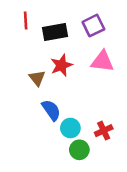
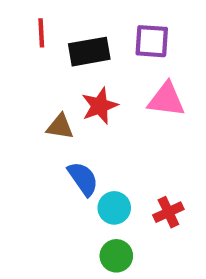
purple square: (93, 26) -> (152, 41), turned 30
brown triangle: (37, 78) -> (60, 127), turned -42
green circle: (79, 150) -> (116, 256), moved

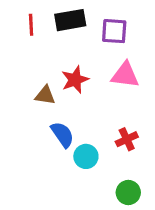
black rectangle: (89, 52) -> (70, 20), moved
red cross: (168, 212) -> (127, 139), moved
green circle: (116, 256) -> (128, 192), moved

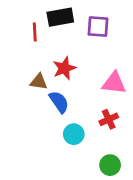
red line: (31, 25) -> (35, 32), moved
pink triangle: (125, 75) -> (114, 83), moved
blue semicircle: (62, 135) -> (59, 102), moved

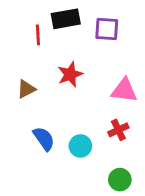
brown triangle: (39, 82) -> (26, 89), moved, turned -36
blue semicircle: (59, 102) -> (44, 139), moved

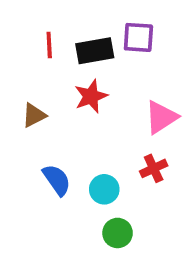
black rectangle: (66, 19) -> (95, 51), moved
pink triangle: (124, 90) -> (161, 117), turned -40
green circle: (120, 180) -> (118, 233), moved

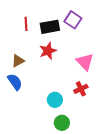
purple square: (138, 37) -> (73, 20), turned 30
pink triangle: (161, 117) -> (85, 62), turned -42
blue semicircle: (57, 180) -> (15, 82), moved

